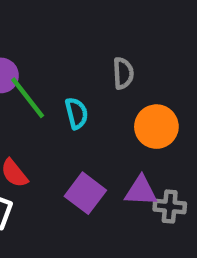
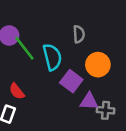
cyan semicircle: (76, 113) -> (52, 57), size x1.5
purple square: (85, 193) -> (71, 81), moved

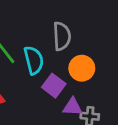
gray semicircle: (79, 34) -> (62, 36), size x1.5

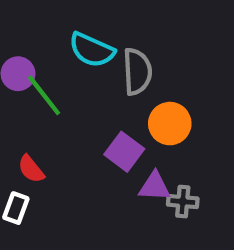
cyan semicircle: (34, 60) -> (92, 50), moved, turned 128

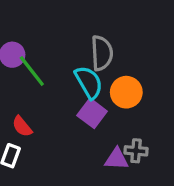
cyan semicircle: (92, 50) -> (89, 82), moved, turned -144
purple triangle: (155, 186) -> (116, 159), moved

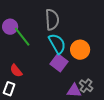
gray semicircle: (102, 53) -> (52, 20), moved
gray cross: (136, 151) -> (86, 86), turned 32

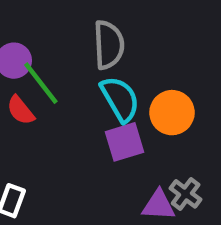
purple square: (59, 63) -> (125, 142), turned 36
red semicircle: (16, 71) -> (21, 110), moved

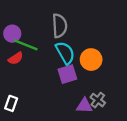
green line: (41, 83) -> (26, 45), turned -30
red semicircle: (21, 110) -> (16, 58), turned -84

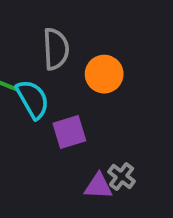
cyan semicircle: (65, 53) -> (33, 99), moved
orange circle: (91, 60) -> (104, 74), moved

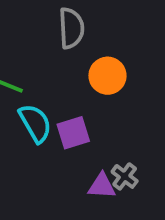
gray semicircle: (56, 49) -> (71, 28), moved
cyan semicircle: (33, 99) -> (35, 123), moved

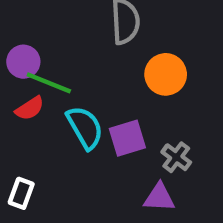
gray cross: (125, 176) -> (176, 157), moved

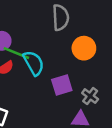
cyan semicircle: (85, 127) -> (34, 63), moved

